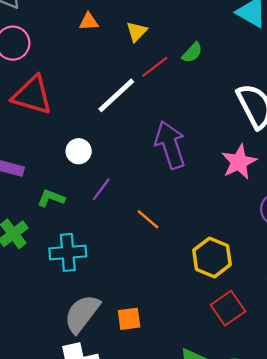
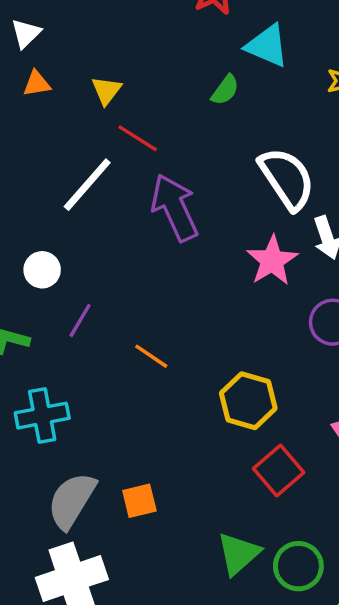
green semicircle: (192, 53) -> (225, 90), moved
red line: (155, 67) -> (138, 138), turned 76
purple arrow: (170, 145) -> (175, 208), moved

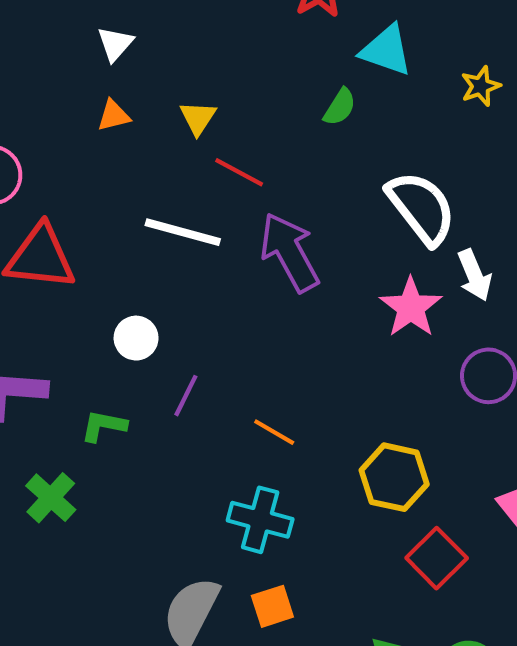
white triangle: (26, 33) -> (115, 44), moved
white line: (87, 185) -> (183, 232), turned 68
cyan cross: (42, 416) -> (260, 520), moved, turned 30

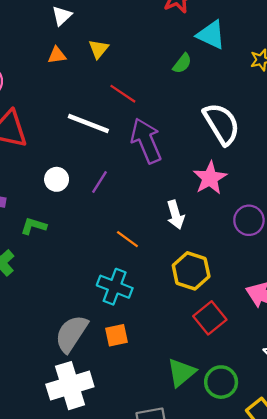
yellow triangle: (198, 118) -> (98, 49), moved
white arrow: (474, 275) -> (176, 215), moved
purple line: (186, 396) -> (99, 182), moved

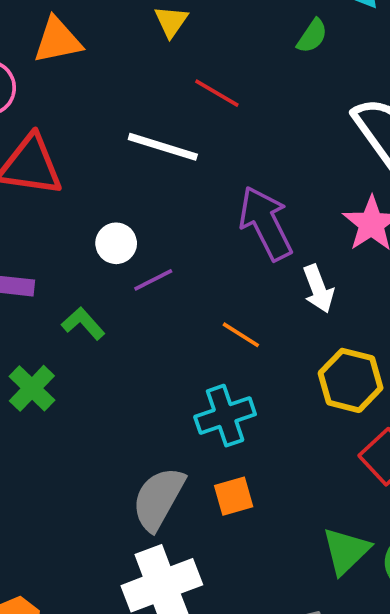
orange triangle: (57, 55) -> (58, 40), moved, size x1.6
purple arrow: (146, 141) -> (266, 223), moved
purple line: (99, 182) -> (153, 280), moved, turned 35
green L-shape: (34, 226) -> (83, 324), turned 35
cyan cross: (115, 287) -> (225, 416), turned -36

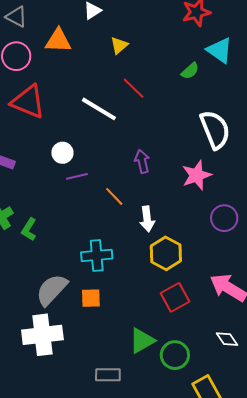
purple arrow: (266, 223) -> (142, 161), size x0.6
white arrow: (318, 289) -> (147, 219), moved
green L-shape: (83, 324) -> (29, 229), moved, turned -120
orange line: (241, 335) -> (114, 196), moved

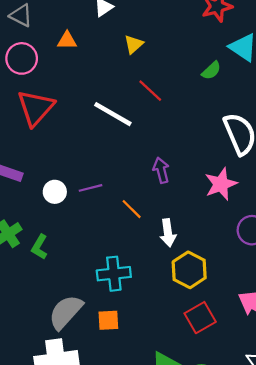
orange triangle: (58, 41) -> (67, 41), size x0.7
red triangle: (28, 102) -> (36, 108), turned 51
white circle: (62, 153) -> (55, 192), moved

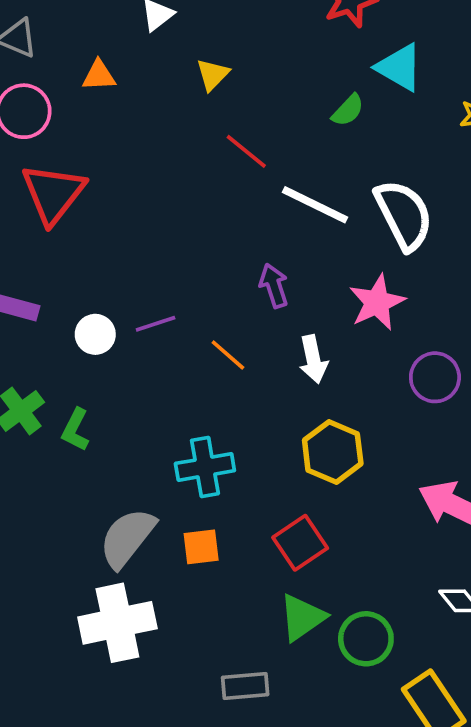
white line: (113, 114) -> (315, 205), moved
white arrow: (168, 233) -> (313, 359), moved
red square: (200, 318) -> (300, 543), moved

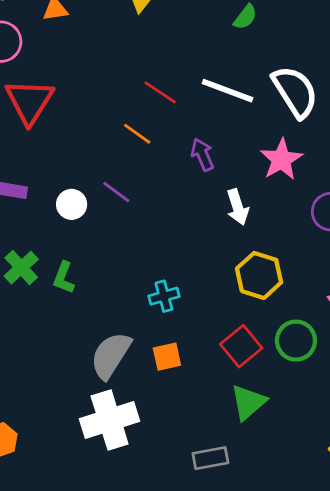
red line: (246, 151) -> (160, 92), moved
purple line: (156, 324) -> (116, 192), turned 60
orange line: (228, 355) -> (137, 134), moved
cyan cross: (205, 467) -> (164, 296), size x0.7
green circle: (366, 639) -> (296, 341), moved

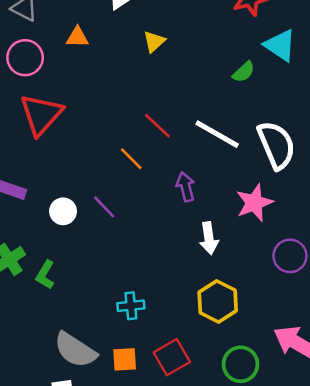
red square: (241, 346) -> (172, 357), moved
gray semicircle: (111, 355) -> (75, 350), turned -99

